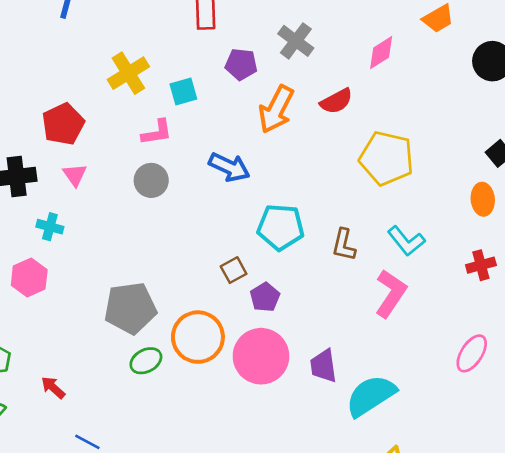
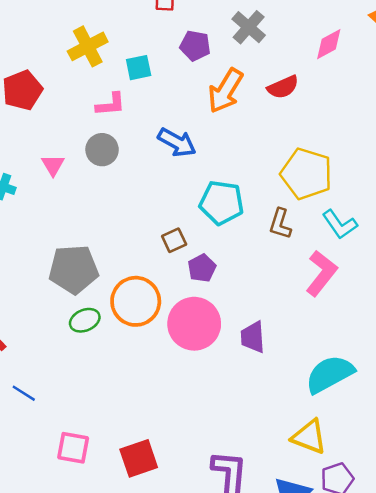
yellow pentagon: (387, 158) -> (306, 174), moved
pink triangle: (75, 175) -> (53, 165), moved
cyan semicircle: (371, 396) -> (330, 374), moved

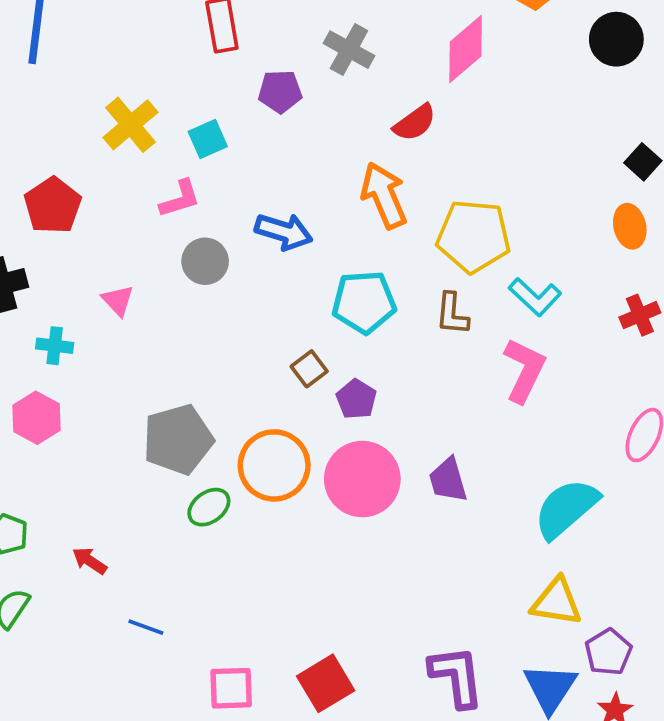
pink diamond: (329, 44) -> (466, 49), size x1.4
orange arrow: (225, 91) -> (384, 195), moved, turned 138
gray circle: (102, 150) -> (205, 261), moved

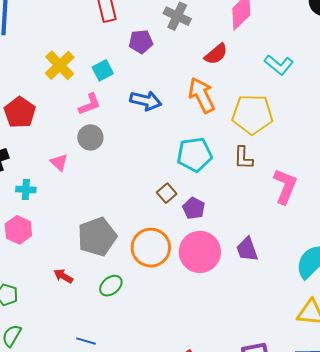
blue arrow: (284, 232) -> (146, 101), moved
gray circle: (205, 261) -> (90, 137), moved
cyan L-shape: (535, 297) -> (279, 65), moved
green ellipse: (209, 507) -> (111, 286), moved
red arrow: (90, 561) -> (63, 276), moved

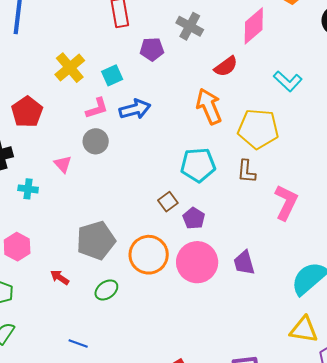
blue arrow: (146, 101) -> (135, 109), moved, turned -32
pink hexagon: (18, 230) -> (17, 247), moved

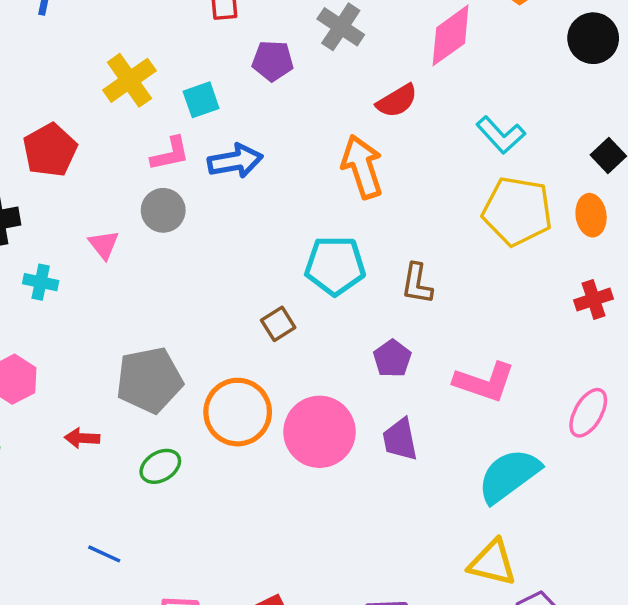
yellow pentagon: (258, 129) -> (517, 211), moved
pink L-shape: (286, 202) -> (484, 382), moved, turned 78
purple pentagon: (194, 218) -> (392, 358), moved
red arrow: (60, 277) -> (82, 438), turned -36

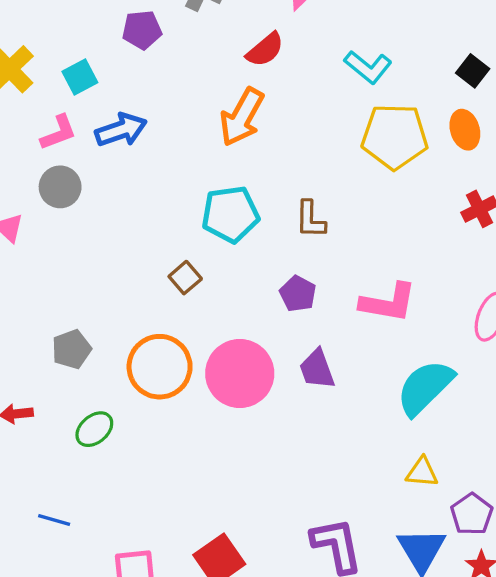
orange arrow: (362, 167) -> (242, 117), turned -124
gray pentagon: (149, 380) -> (71, 349), size x0.6
yellow triangle: (492, 563) -> (422, 472), size x0.7

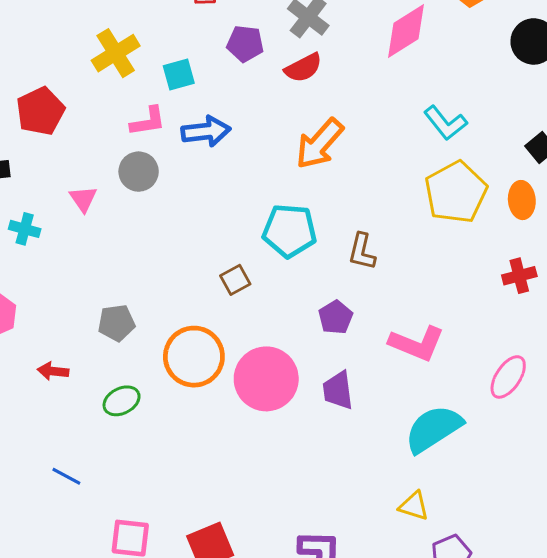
red semicircle: (265, 50) -> (303, 68), moved
yellow pentagon: (395, 137) -> (456, 192), turned 30

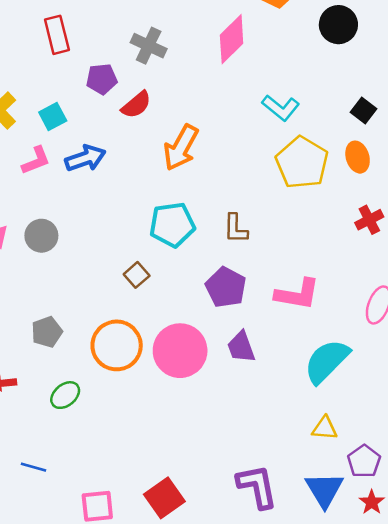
red semicircle: (303, 68) -> (136, 105), moved
gray circle: (139, 172) -> (41, 236), moved
purple pentagon: (336, 317) -> (226, 287), size x1.4

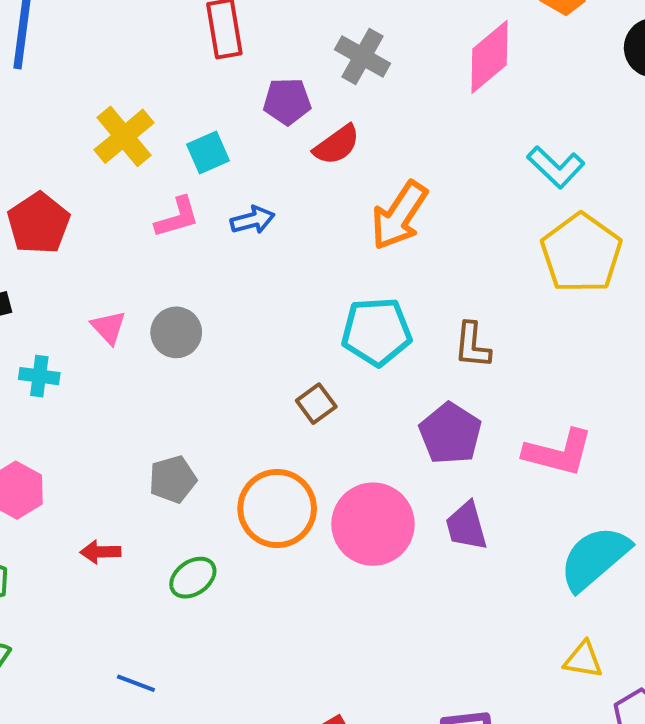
blue arrow: (85, 158) -> (253, 220), size x0.7

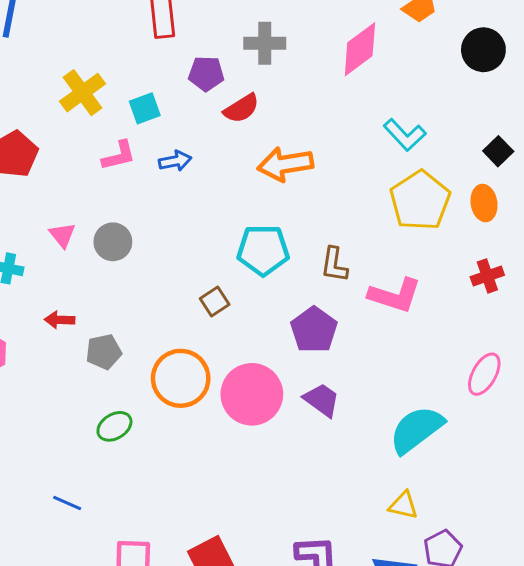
gray cross: (362, 56) -> (265, 43), turned -33
orange arrow: (399, 216) -> (285, 164), turned 44
pink L-shape: (558, 453) -> (395, 295), moved
purple trapezoid: (466, 526) -> (322, 400), turned 138
red arrow: (100, 552) -> (60, 320), moved

